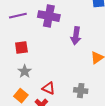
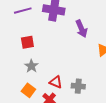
purple arrow: (76, 36) -> (81, 29), turned -30
gray cross: (81, 91) -> (78, 86), moved

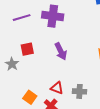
purple arrow: (81, 29) -> (61, 51), moved
gray star: (31, 66) -> (12, 64), moved

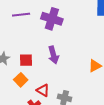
red square: (27, 49) -> (26, 60), moved
orange square: (30, 97) -> (21, 80), moved

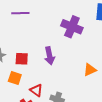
purple cross: (52, 19) -> (72, 27), moved
orange square: (21, 80) -> (15, 78), turned -32

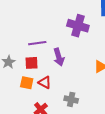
purple line: (20, 13) -> (37, 43), moved
red triangle: (36, 90) -> (45, 82), moved

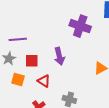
purple line: (37, 43) -> (18, 39), moved
orange square: (27, 83) -> (18, 80), moved

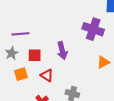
purple cross: (80, 26) -> (93, 29), moved
orange square: (18, 80) -> (21, 74), turned -32

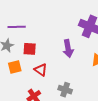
purple arrow: (62, 51) -> (68, 49), moved

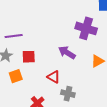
purple arrow: (68, 49) -> (67, 53), turned 138
red triangle: (41, 70) -> (54, 77), moved

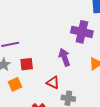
purple arrow: (67, 53) -> (64, 57), turned 42

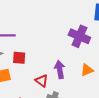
purple arrow: (64, 57) -> (60, 70), moved

